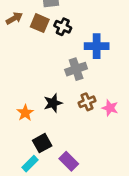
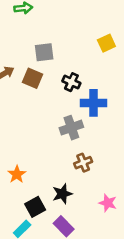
black cross: (63, 27) -> (71, 82), moved
black star: (53, 103) -> (62, 194), moved
pink star: (110, 108) -> (108, 203), moved

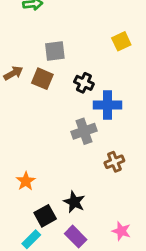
brown cross: (83, 163) -> (114, 162), moved
black star: (62, 194) -> (74, 202), turned -30
pink star: (108, 203) -> (121, 231), moved

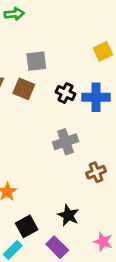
blue cross: (107, 105) -> (96, 97), moved
black star: (74, 202) -> (68, 215), moved

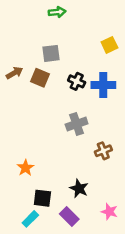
green arrow: (14, 14) -> (57, 12), moved
black square: (27, 226) -> (42, 198), turned 36

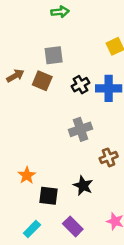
black cross: (77, 81) -> (81, 85), turned 35
black star: (79, 188) -> (83, 186), moved
black square: (42, 198) -> (49, 196), moved

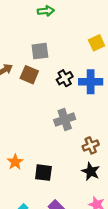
black star: (83, 186) -> (91, 171), moved
black square: (49, 196) -> (43, 173), moved

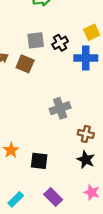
black cross: (65, 78) -> (60, 43), moved
blue cross: (91, 82) -> (86, 58), moved
brown cross: (91, 145) -> (86, 134), turned 35

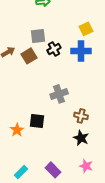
black cross: (60, 43) -> (54, 49), moved
brown square: (25, 64) -> (29, 56), turned 35
black square: (39, 161) -> (37, 121), moved

